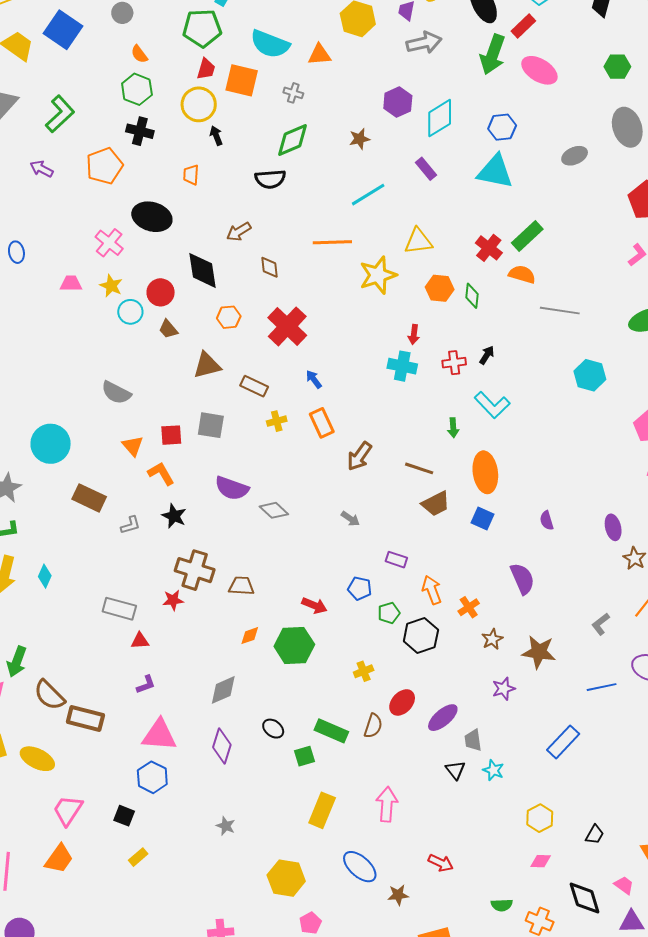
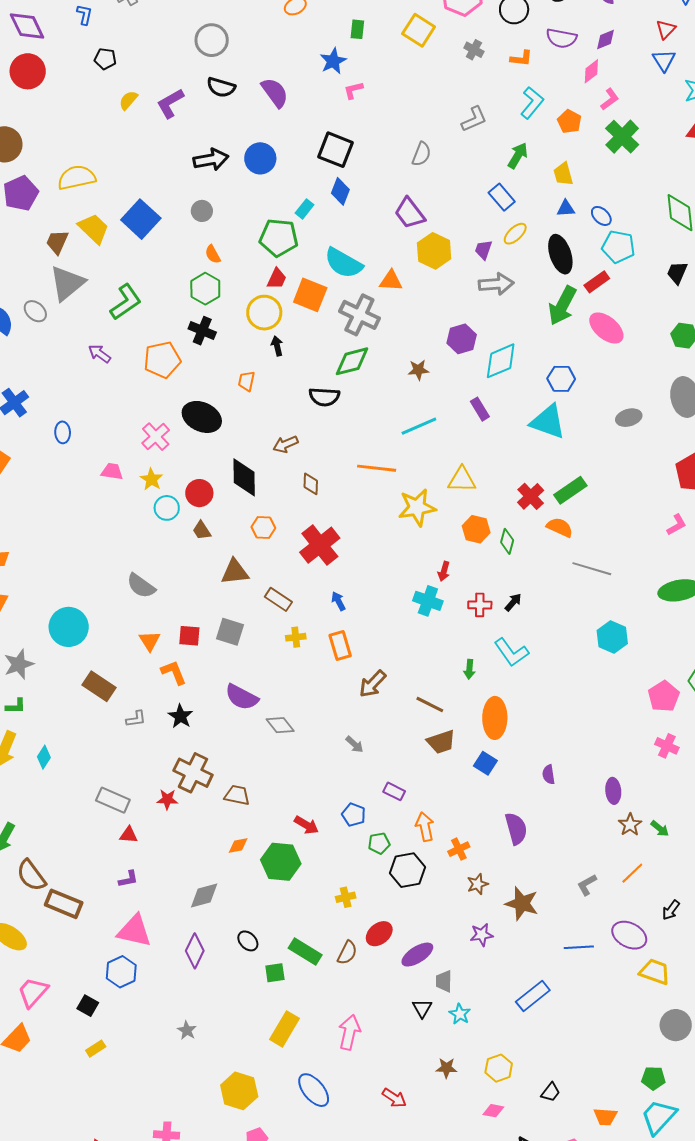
gray cross: (293, 93) -> (359, 315), size x2.0
brown star: (398, 895) -> (446, 1068), moved

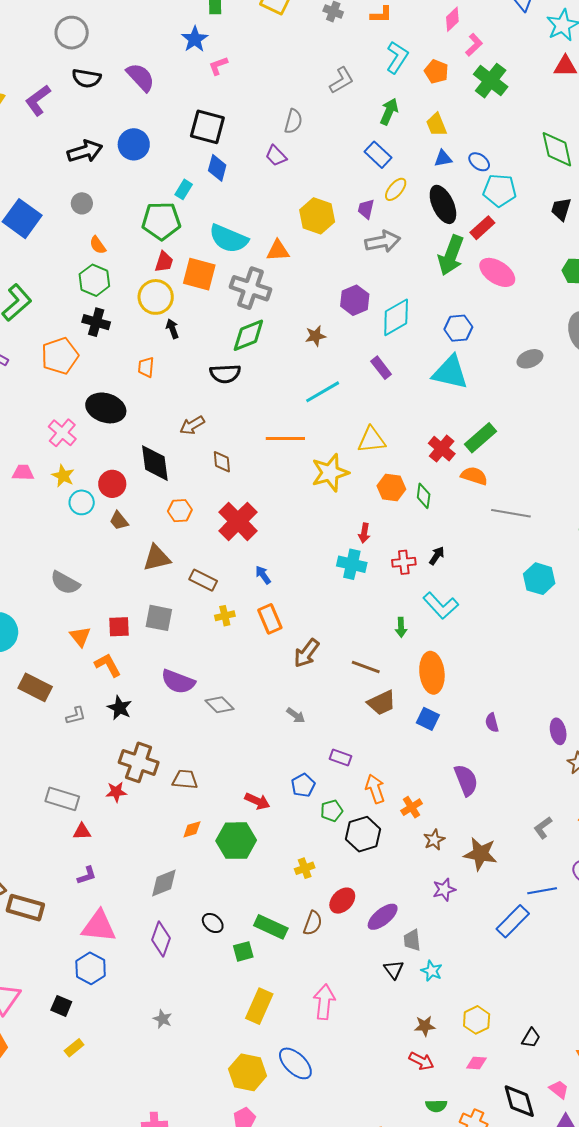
purple trapezoid: (410, 213) -> (276, 156), moved, size x0.7
blue pentagon: (354, 815) -> (303, 785), turned 30
blue rectangle: (533, 996) -> (513, 921), moved
yellow hexagon: (239, 1091) -> (248, 1072), moved
red arrow: (394, 1098) -> (421, 1061), moved

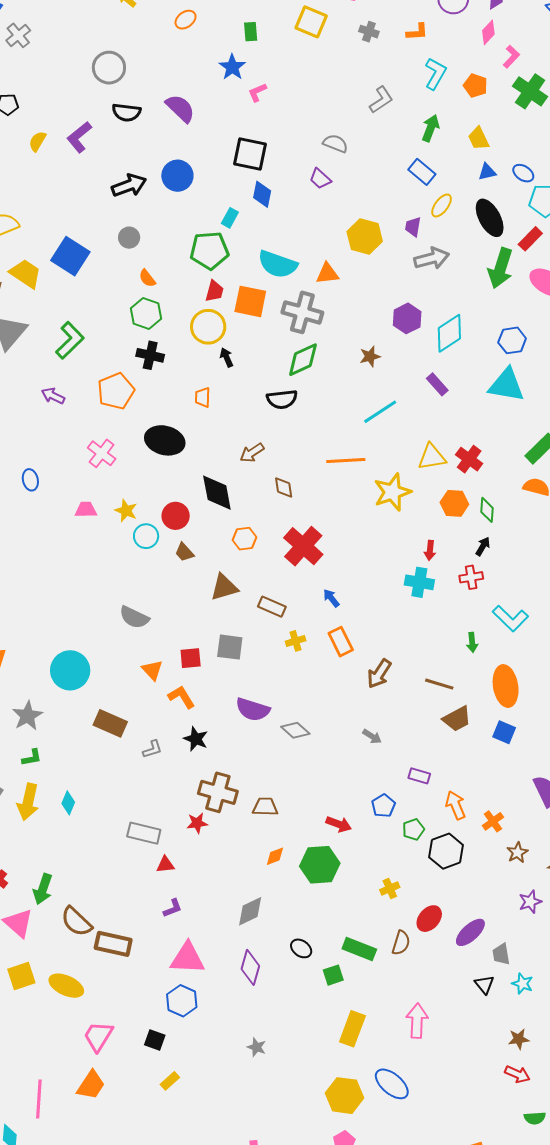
gray semicircle: (293, 121) -> (335, 143), turned -80
pink cross: (62, 433) -> (102, 453), moved
red cross: (442, 449) -> (469, 459), moved
black arrow: (437, 556) -> (483, 546), moved

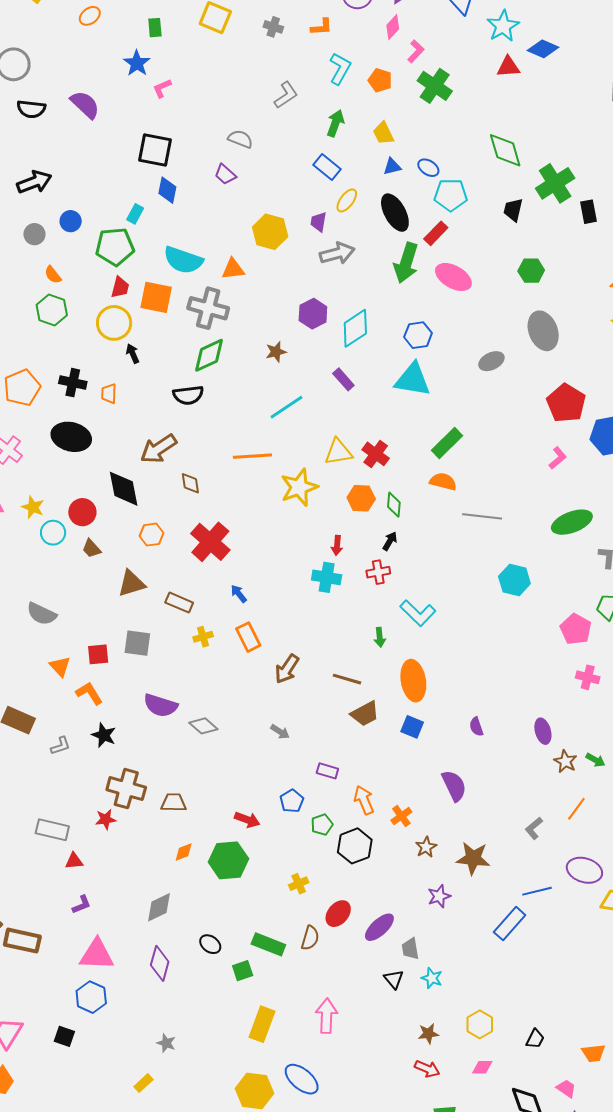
blue circle: (177, 176) -> (71, 221), moved, size x0.7
black cross: (150, 355) -> (73, 383), moved
brown arrow: (252, 453) -> (158, 449), size x1.5
yellow rectangle: (170, 1081) -> (143, 1083), moved

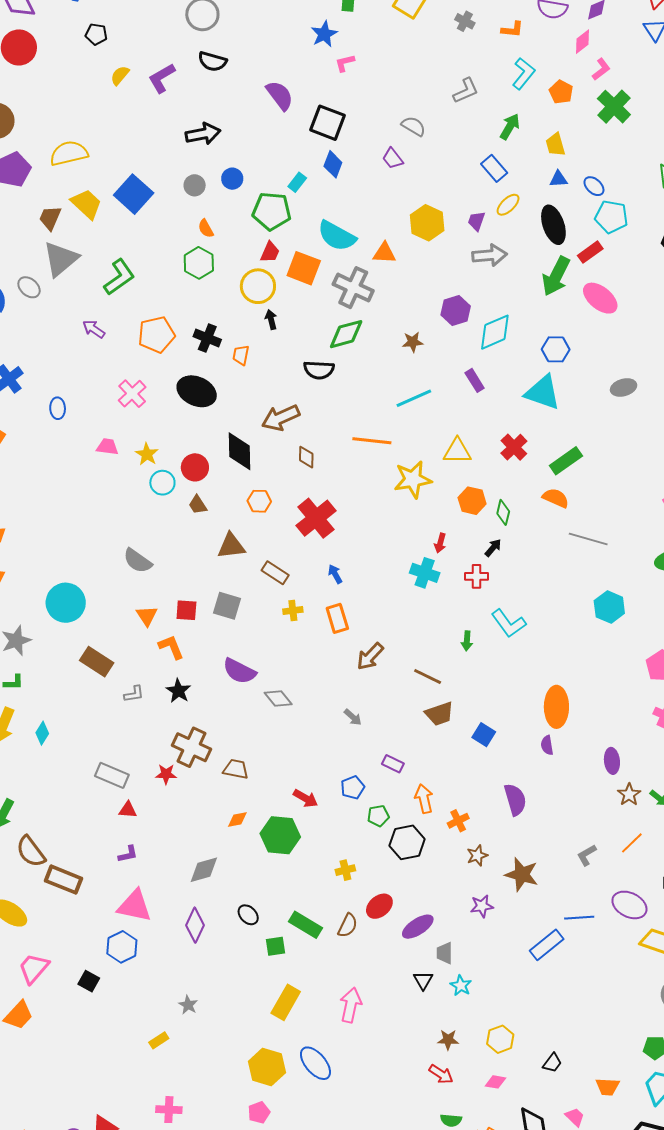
purple semicircle: (85, 105) -> (280, 95), moved
red cross: (376, 454) -> (514, 447), moved
orange ellipse: (413, 681) -> (556, 707), moved

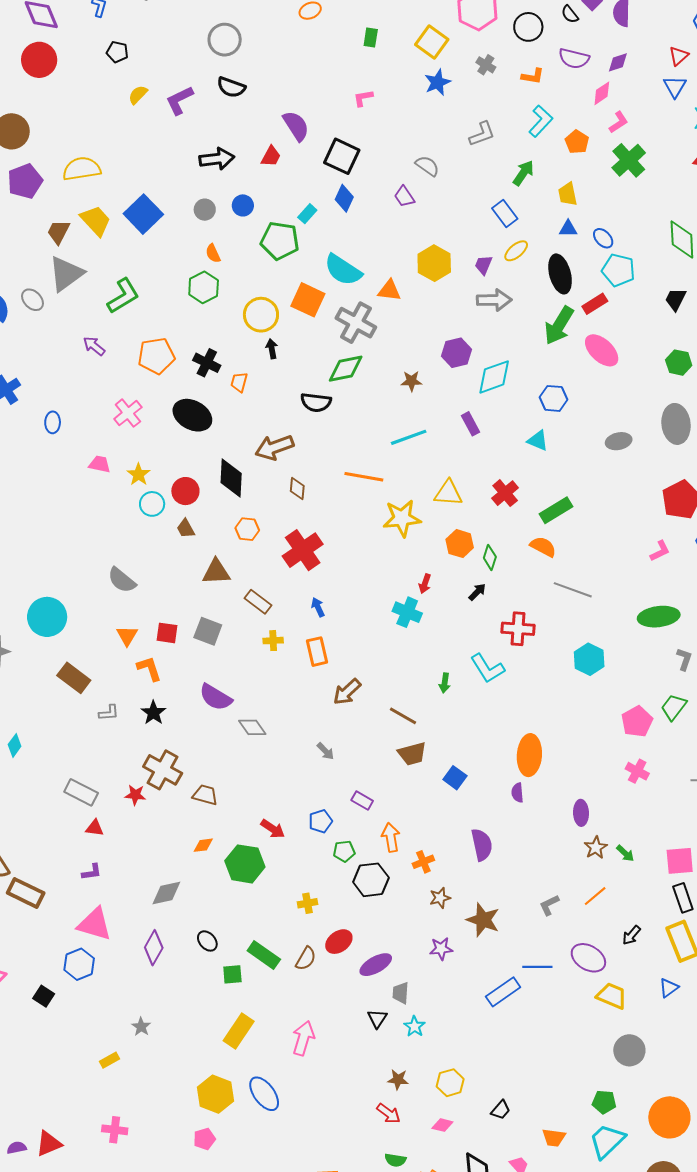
blue star: (324, 34) -> (437, 82), moved
red trapezoid: (270, 252) -> (271, 156), moved
cyan triangle: (543, 392) -> (538, 441), size x0.6
red cross: (477, 576) -> (518, 629), moved, size x1.4

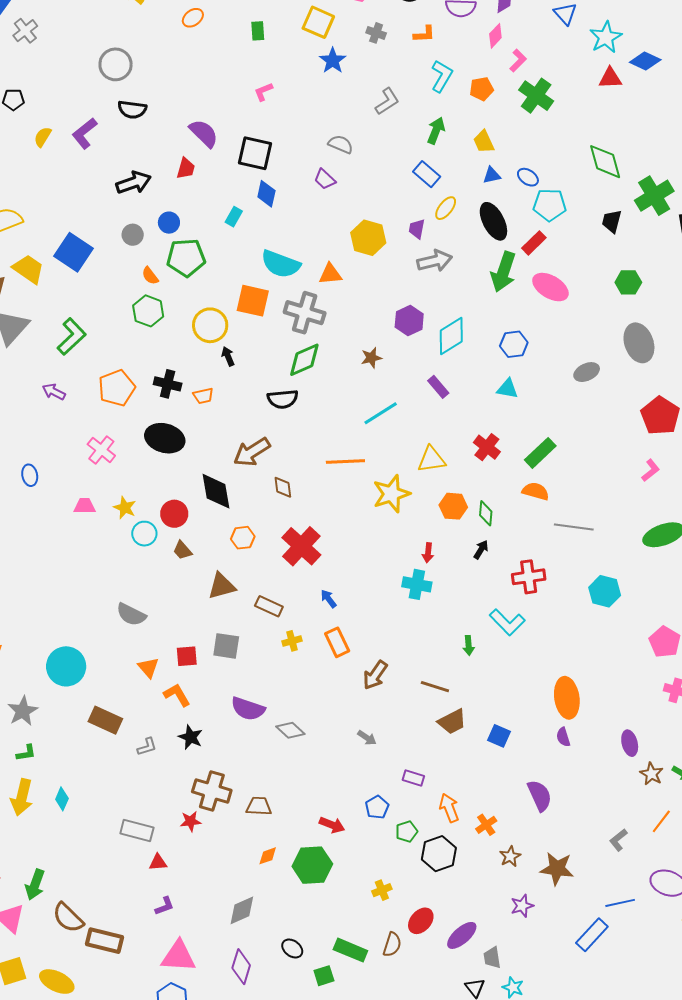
orange pentagon: (577, 142) -> (482, 89), turned -30
green pentagon: (280, 241) -> (186, 258), moved
orange trapezoid: (239, 382) -> (203, 396), turned -105

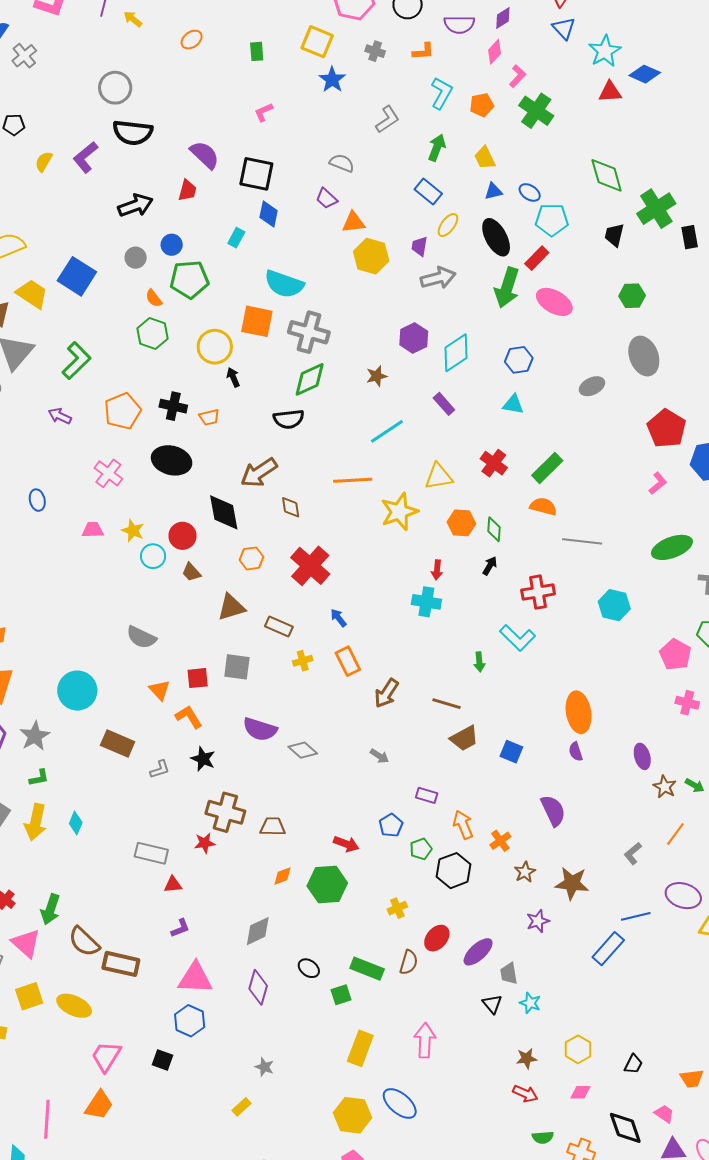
black semicircle: (132, 110) -> (133, 132), size x1.4
orange triangle: (330, 274) -> (353, 222), moved

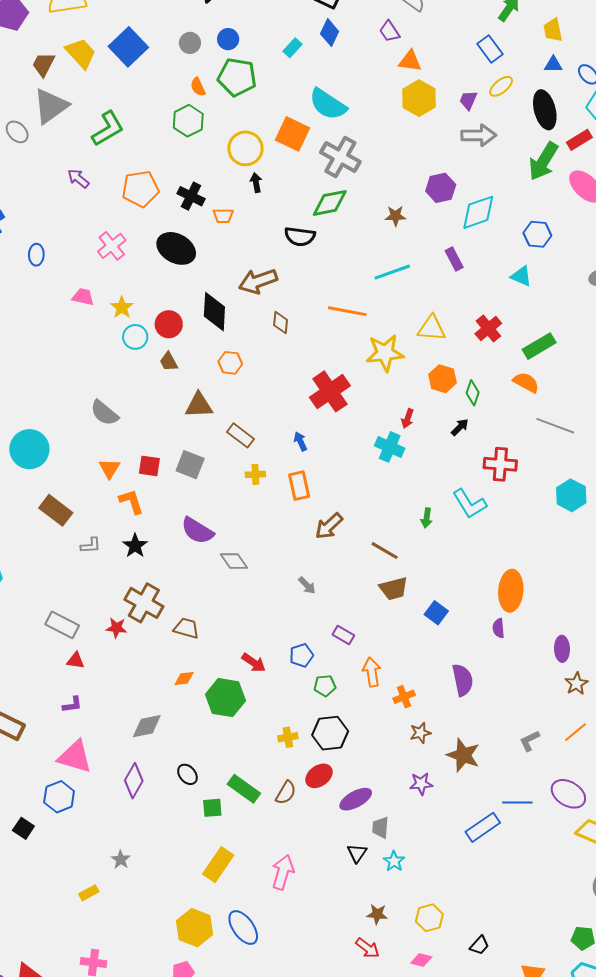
red cross: (310, 566) -> (330, 391), moved
black hexagon: (454, 871) -> (330, 733), moved

